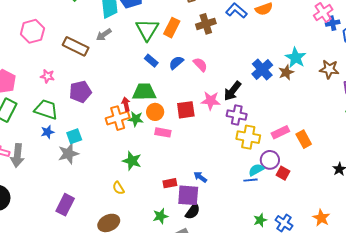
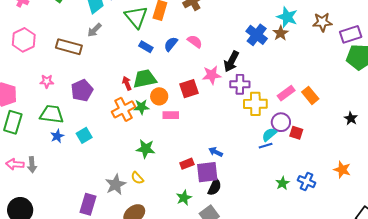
red arrow: (126, 104) -> (127, 83), moved
gray star: (68, 154) -> (115, 185), moved
gray arrow: (17, 155) -> (32, 165), size x0.7

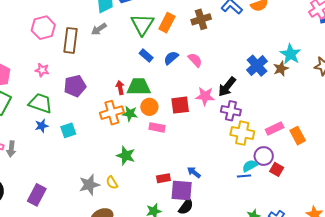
pink hexagon: (24, 40) -> (43, 28), moved
brown rectangle: (69, 47) -> (71, 40), turned 70
purple rectangle: (88, 204) -> (37, 195), moved

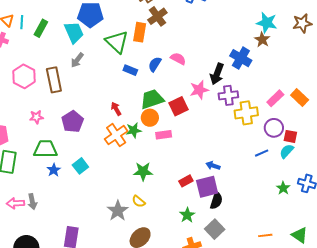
brown cross: (201, 19) -> (157, 16), moved
blue cross: (257, 66) -> (241, 58), moved
green trapezoid: (139, 87) -> (152, 99), moved
cyan semicircle: (250, 166) -> (287, 151), moved

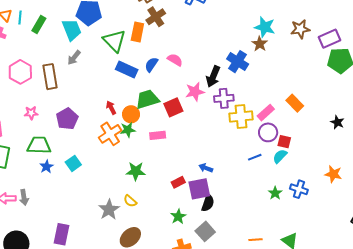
blue rectangle: (130, 70) -> (127, 70), size x1.5
pink rectangle: (275, 98) -> (266, 113), moved
orange circle: (150, 118) -> (131, 114), moved

